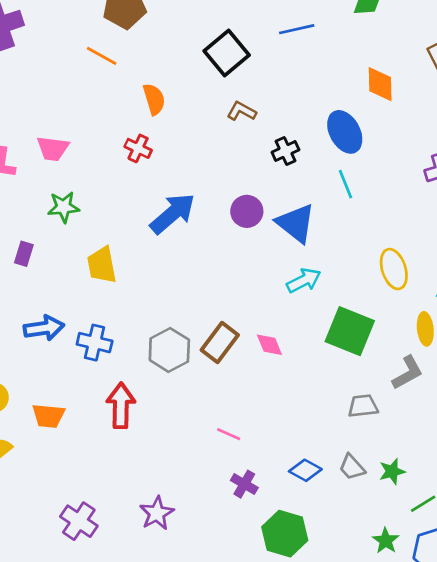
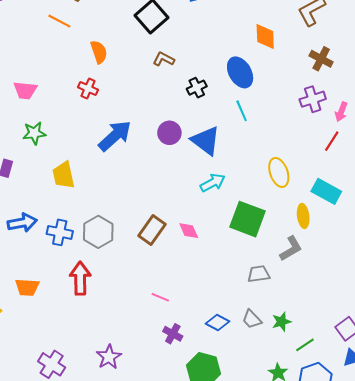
gray hexagon: (169, 350) -> (98, 232), moved

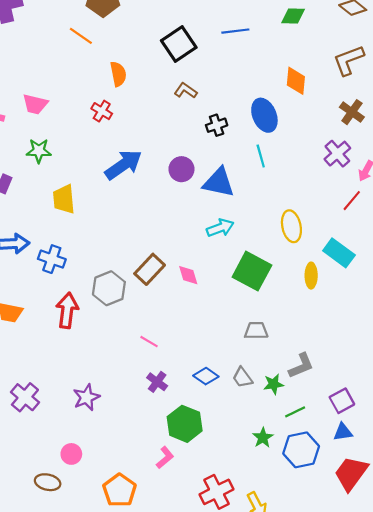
purple cross: (313, 99) -> (337, 154), turned -30
blue triangle: (206, 141) -> (219, 182), turned -32
gray hexagon: (98, 232) -> (109, 288), moved
gray L-shape: (291, 249) -> (301, 366), moved

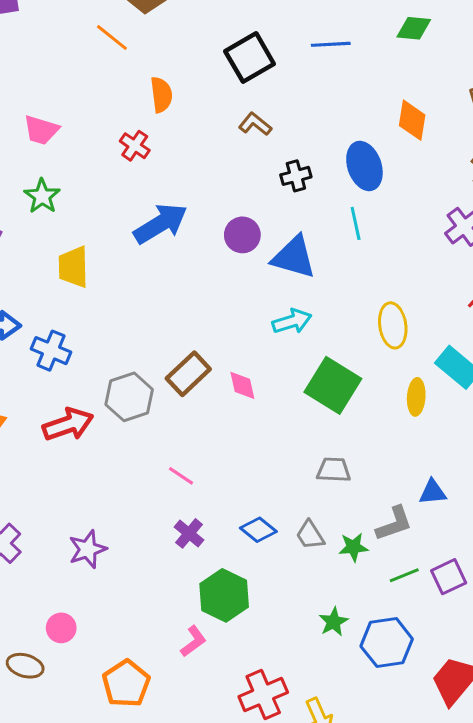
green star: (39, 151) -> (42, 196), turned 30
red arrow: (67, 310) -> (68, 424), turned 60
green line: (295, 412) -> (404, 575), moved
blue triangle: (343, 432) -> (433, 492), moved

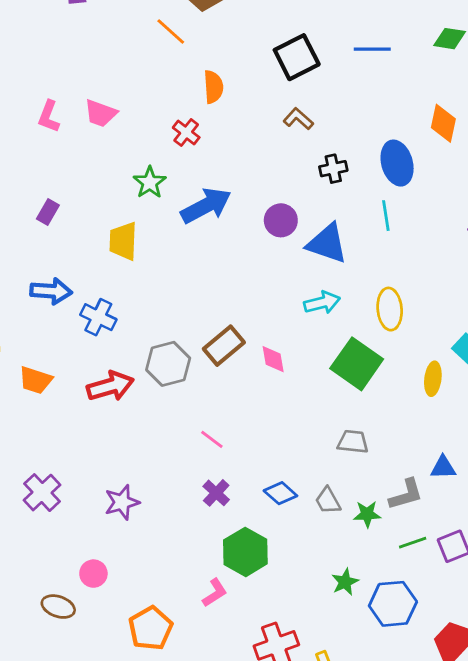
green star: (42, 196) -> (150, 182), moved
yellow ellipse: (393, 325) -> (390, 309), moved

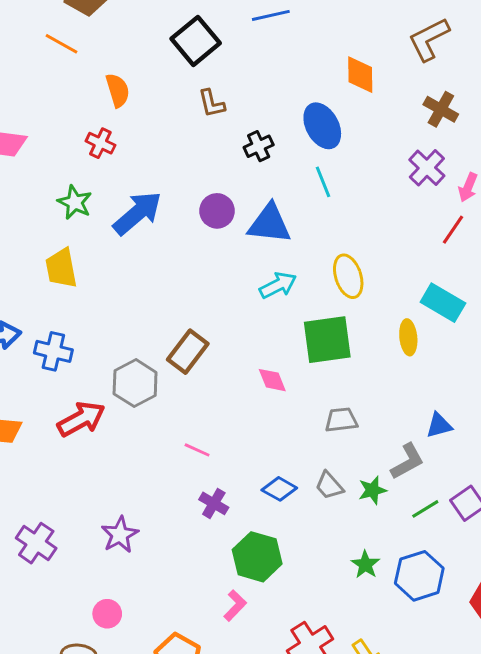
brown L-shape: (298, 119) -> (212, 103), turned -132
pink diamond: (273, 359) -> (272, 380), moved
green square: (357, 364) -> (327, 340), turned -30

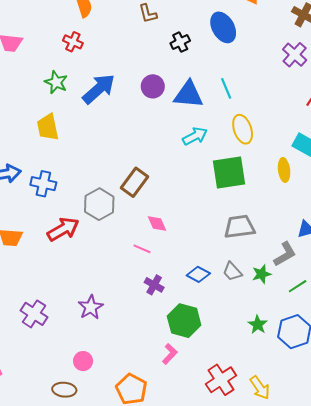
cyan line: (323, 182) -> (226, 88), moved
pink diamond: (272, 380) -> (157, 224), moved
gray trapezoid: (341, 420) -> (240, 227), size x1.4

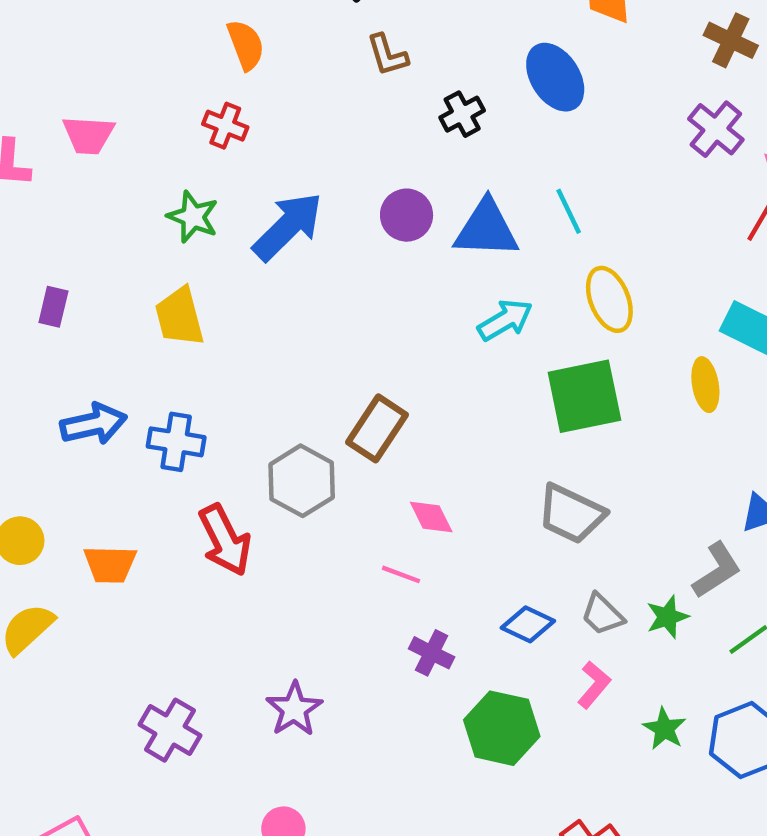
gray trapezoid: (240, 227) -> (571, 514), moved, turned -144
red arrow: (63, 229) -> (225, 540), turned 96
pink L-shape: (170, 354) -> (594, 685), moved

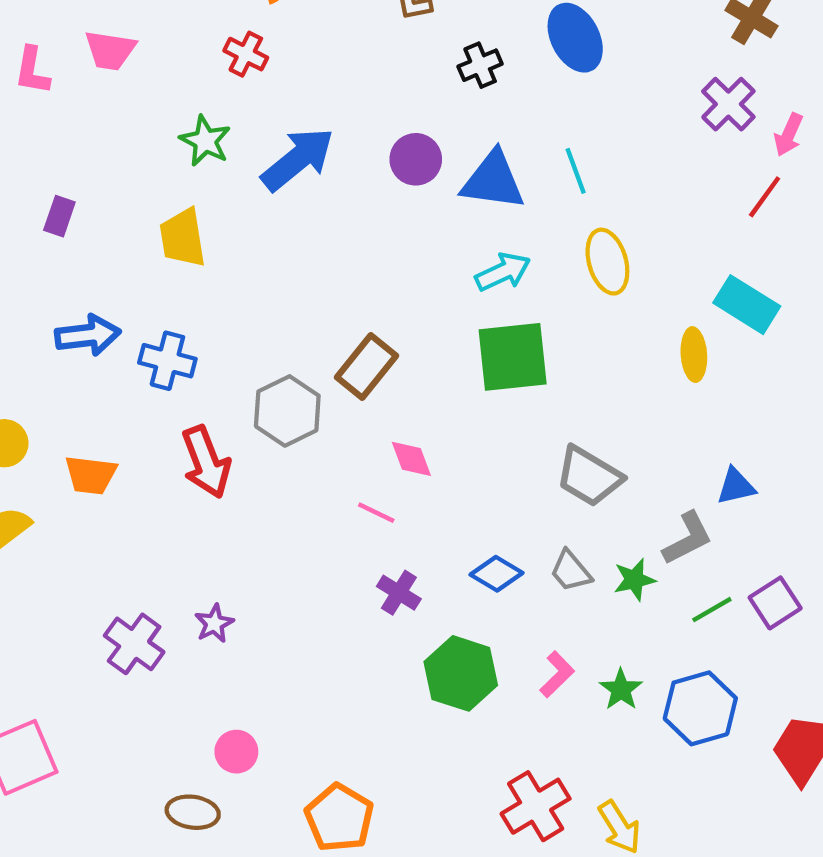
green square: (584, 396) -> (513, 357), moved
gray trapezoid: (571, 514) -> (589, 476), moved
pink L-shape: (594, 685) -> (557, 674), moved
purple star: (294, 709) -> (214, 623), moved, size x0.7

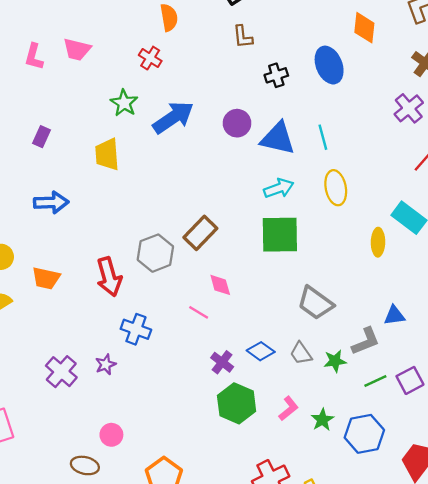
blue cross: (167, 361) -> (136, 329), moved
purple cross: (399, 593) -> (222, 362), moved

